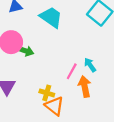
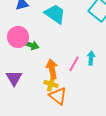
cyan arrow: (90, 65) -> (91, 58), turned 40
orange arrow: (85, 86) -> (52, 69), moved

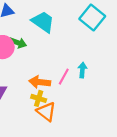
green arrow: (31, 45) -> (18, 43), moved
orange arrow: (52, 69) -> (40, 82), turned -72

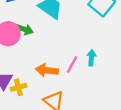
yellow cross: (39, 98) -> (18, 87), moved, turned -32

